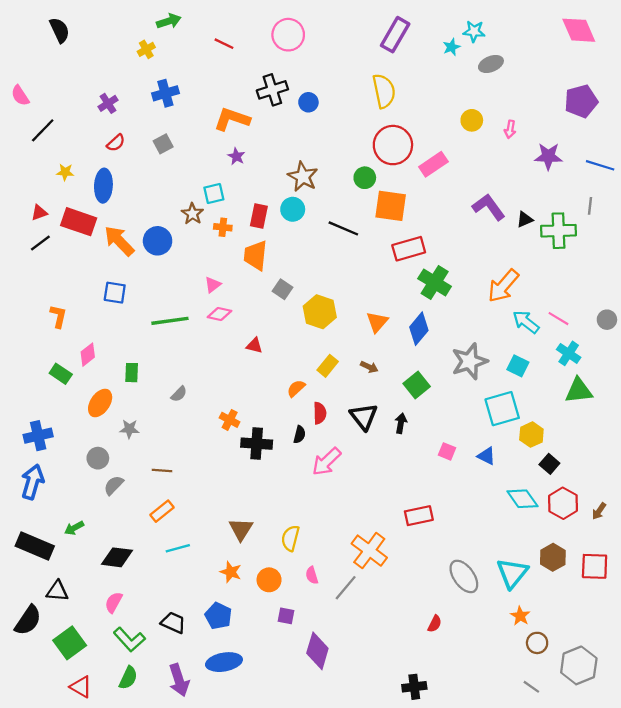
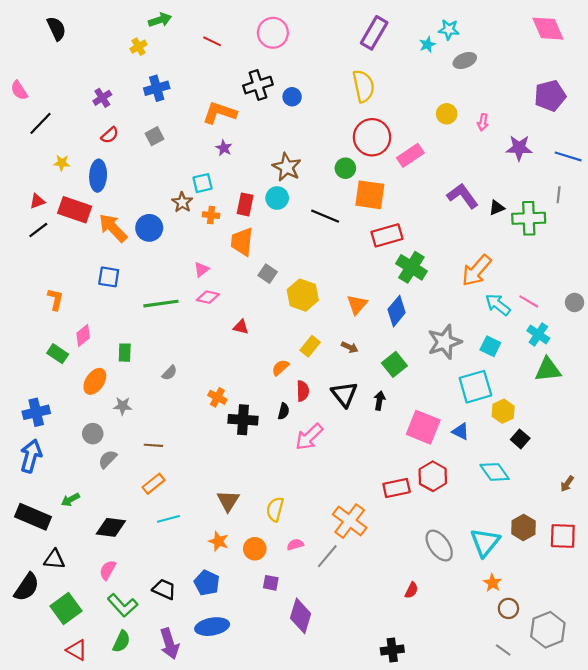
pink square: (447, 451) -> (423, 427), size x2.0
red hexagon: (563, 503) -> (433, 476), moved
pink semicircle: (312, 575) -> (295, 544), turned 91

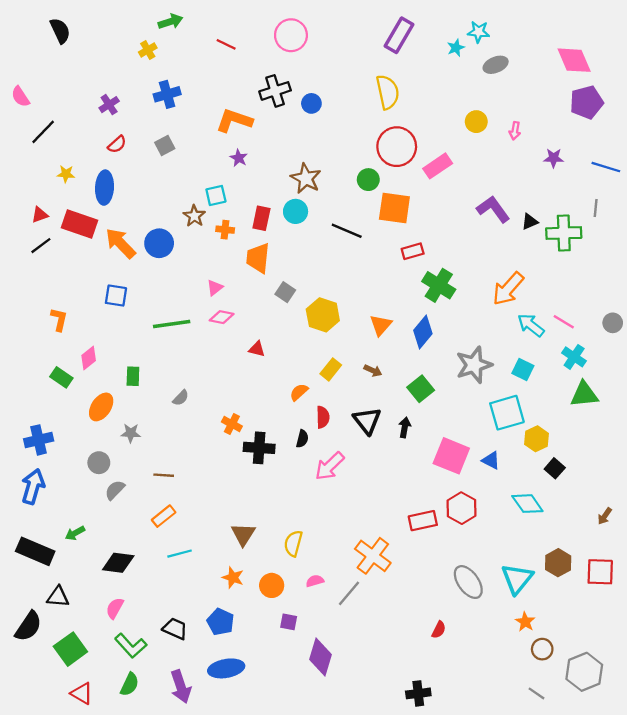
pink diamond: (548, 29) -> (574, 60), moved
purple star: (519, 148) -> (554, 158), size x0.7
red rectangle: (387, 235) -> (413, 251), size x0.7

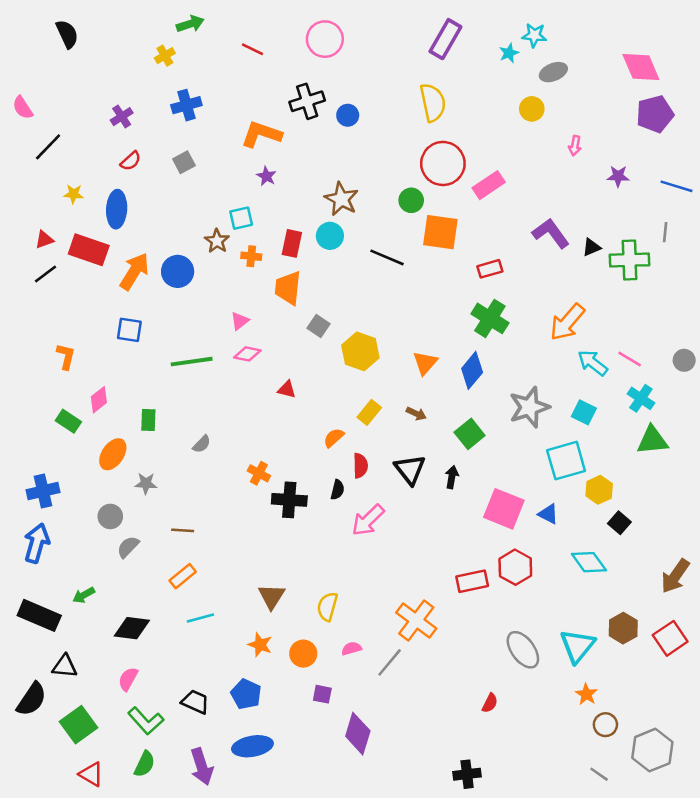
yellow circle: (476, 122) -> (532, 109), moved
orange arrow: (120, 243) -> (134, 271), turned 76
red rectangle: (413, 251) -> (490, 269), moved
brown arrow: (605, 516) -> (675, 576), size x1.8
red square: (600, 572) -> (670, 638), turned -36

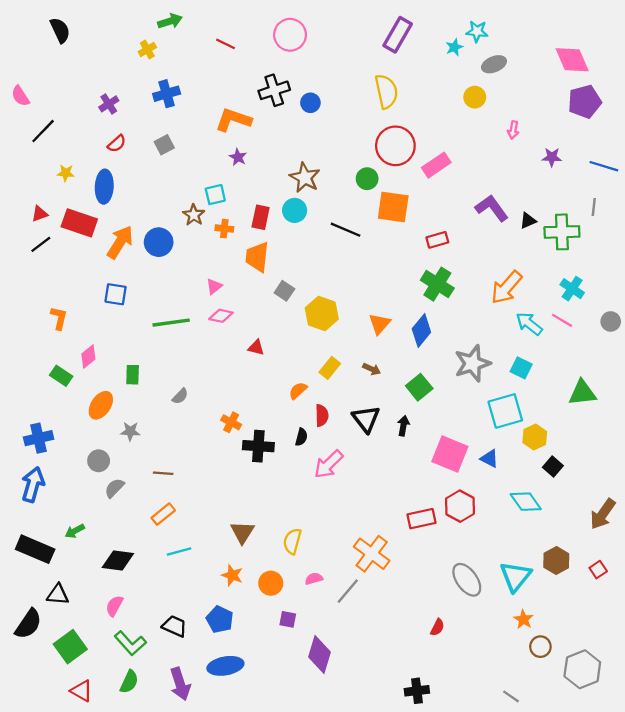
cyan cross: (641, 398) -> (572, 289), moved
red square: (670, 638) -> (598, 570), size x0.6
gray line: (599, 774) -> (511, 696), moved

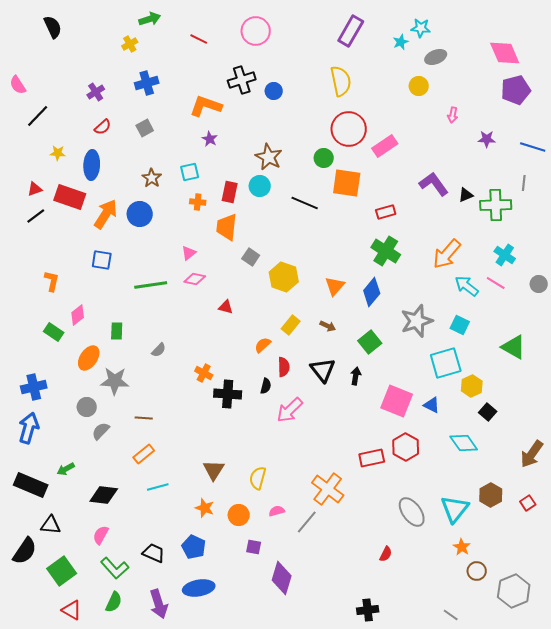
brown star: (194, 215) -> (152, 178), moved
green triangle: (582, 393) -> (514, 347), turned 36
gray star: (130, 431) -> (115, 381), size x1.6

